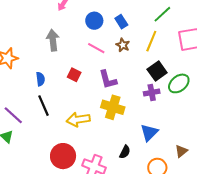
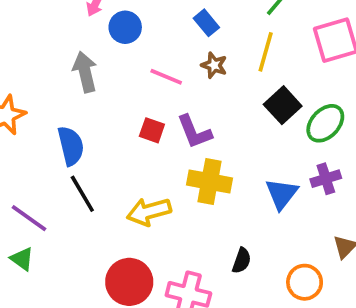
blue circle: (94, 21) -> (125, 27), moved
red square: (74, 75) -> (152, 130), moved
blue semicircle: (40, 79) -> (71, 146), size x1.5
purple cross: (152, 93) -> (326, 179), moved
blue triangle: (149, 132) -> (282, 194), moved

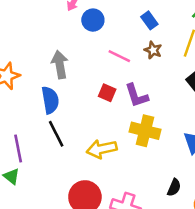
gray arrow: (85, 72) -> (60, 65), moved
purple line: (29, 218) -> (18, 148), turned 40
black semicircle: (242, 261) -> (174, 187), moved

